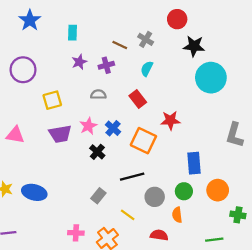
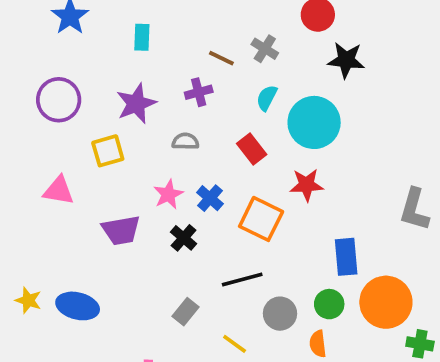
purple star: (79, 62) -> (136, 104), moved, size x1.5
cyan circle: (211, 78) -> (314, 122), moved
purple trapezoid: (60, 134) -> (121, 230), moved
pink triangle: (15, 135) -> (59, 191), moved
orange circle: (218, 190) -> (386, 302), size x1.4

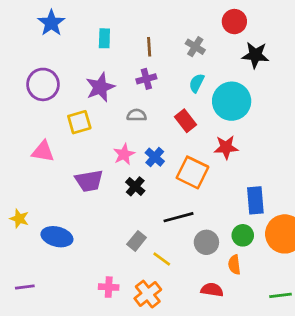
brown line: (221, 58) -> (149, 47), moved, turned 60
yellow star: (28, 300) -> (19, 219), moved
yellow line: (235, 344) -> (162, 259), moved

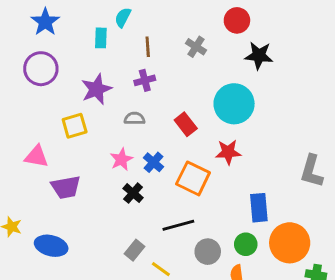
cyan semicircle: (197, 83) -> (123, 17), moved
purple circle: (43, 84) -> (41, 69), moved
purple trapezoid: (89, 181) -> (66, 187), moved

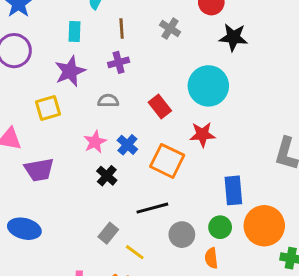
cyan rectangle: (101, 38) -> (74, 31), moved

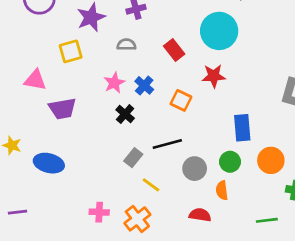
orange square: (167, 161) -> (181, 100), size x0.7
orange circle: (264, 226) -> (271, 160), size x0.7
gray rectangle: (108, 233) -> (133, 158), moved

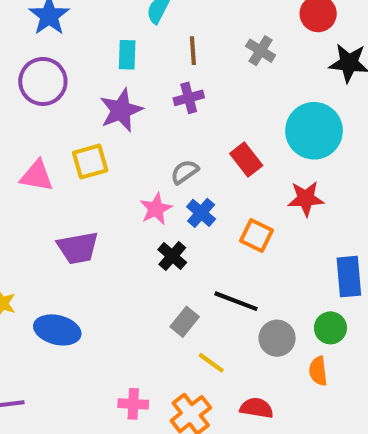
gray semicircle: (126, 45) -> (185, 172), moved, turned -36
pink triangle: (35, 80) -> (37, 176), moved
black line: (167, 144) -> (236, 301), turned 36
red semicircle: (200, 215) -> (256, 408), moved

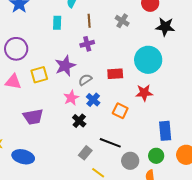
purple circle: (43, 81) -> (16, 49), moved
purple star: (121, 110) -> (65, 66), moved
red rectangle: (246, 159) -> (115, 74), turned -56

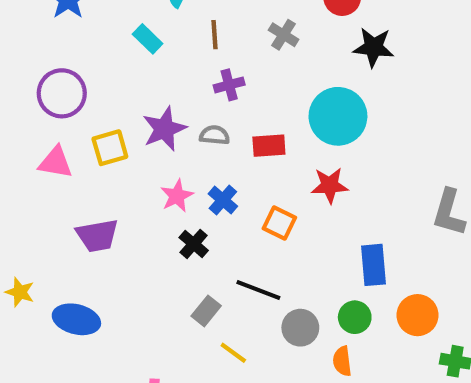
cyan rectangle: (57, 23) -> (148, 39), turned -48
purple cross: (87, 44) -> (229, 85), moved
gray semicircle: (85, 80) -> (215, 135), moved, turned 40

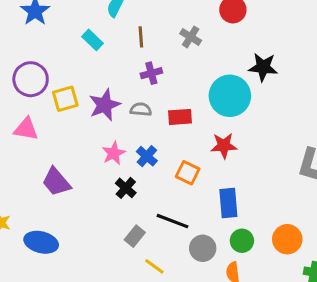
black star: (374, 47) -> (263, 67), moved
yellow square: (110, 148) -> (65, 99), moved
purple trapezoid: (97, 236) -> (56, 182), turned 60
blue rectangle: (374, 265) -> (228, 203), moved

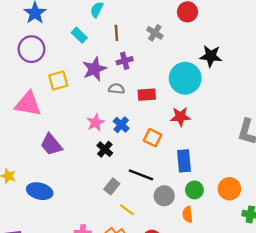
purple circle: (31, 79) -> (31, 49), moved
purple star: (105, 105) -> (94, 69), moved
pink triangle: (26, 129) -> (28, 104), size x1.4

